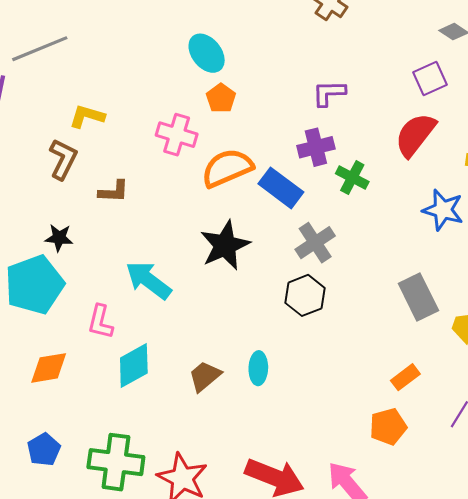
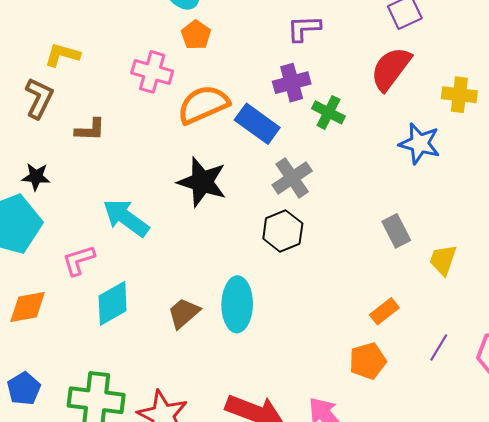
black star: (225, 245) -> (202, 182), turned -30
gray rectangle: (418, 297) -> (396, 231), size x0.7
pink L-shape: (100, 322) -> (79, 260), turned 60
cyan ellipse: (258, 368) -> (237, 304), size x1.6

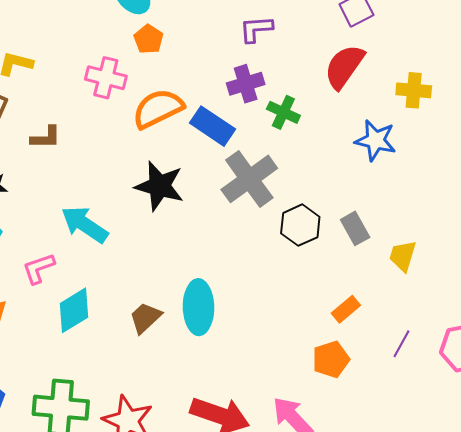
gray cross: (292, 178) -> (249, 179), size x1.4
black hexagon: (283, 231) -> (300, 225), moved

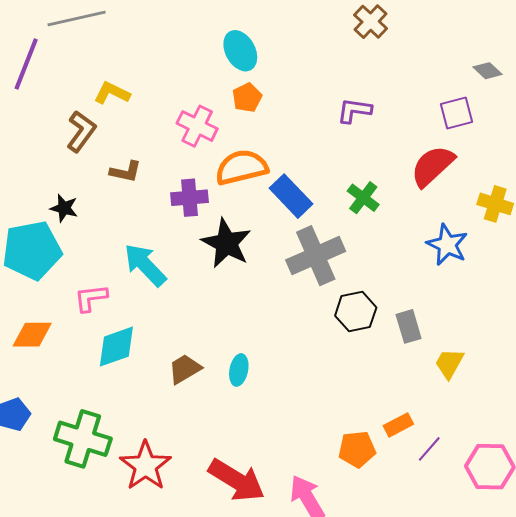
purple cross: (246, 84) -> (189, 198), moved
cyan ellipse: (199, 307) -> (239, 370), size x0.6
orange rectangle: (346, 309) -> (398, 425), moved

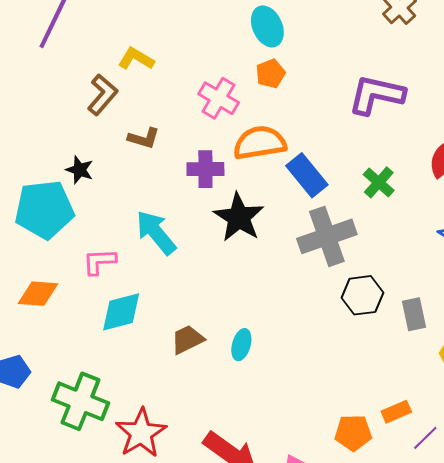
purple L-shape: (354, 111) -> (376, 95), size x1.6

